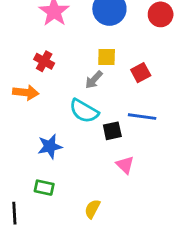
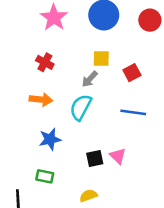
orange arrow: (26, 92) -> (41, 100), moved
cyan semicircle: (84, 111) -> (81, 107), turned 88
black square: (112, 131) -> (95, 158), moved
yellow semicircle: (92, 209) -> (88, 196), turned 42

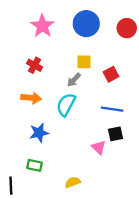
black square: (95, 158) -> (115, 134), moved

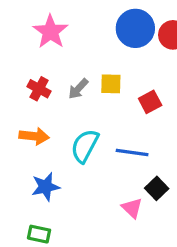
blue circle: (86, 24) -> (135, 28), moved
gray arrow: (74, 80) -> (78, 89), moved
blue line: (112, 109) -> (132, 152), moved
black square: (115, 134) -> (157, 188), turned -32

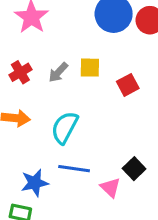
red cross: (39, 89) -> (20, 72), turned 30
blue line: (132, 152) -> (74, 169), moved
blue star: (46, 187) -> (35, 183), moved

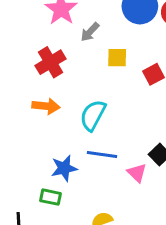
red cross: (20, 72) -> (50, 62), size x1.4
gray arrow: (58, 72) -> (90, 32), moved

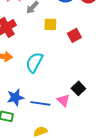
blue line: (102, 155) -> (40, 103), moved

